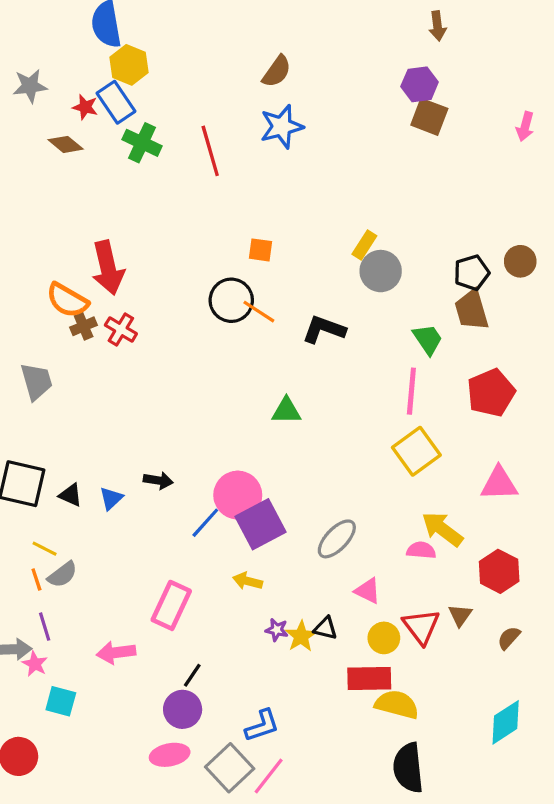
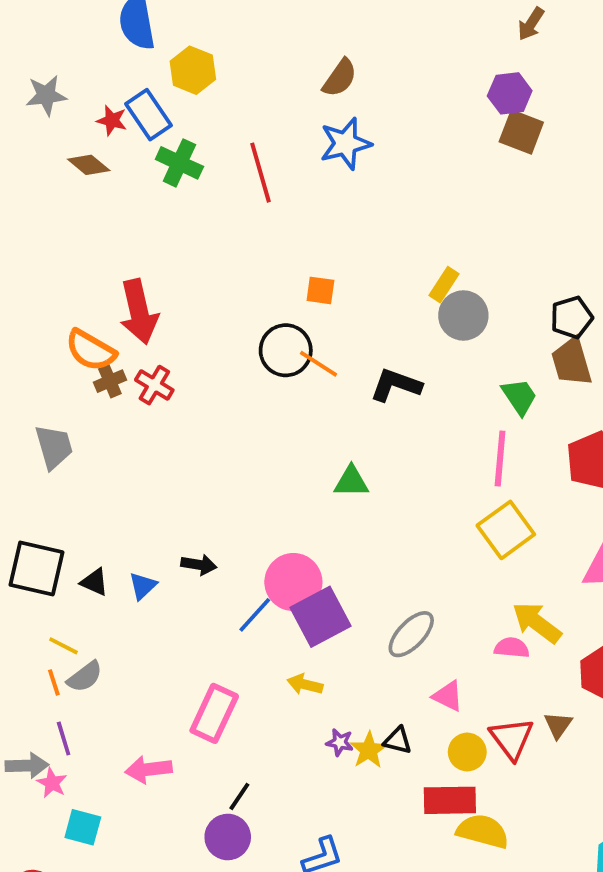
brown arrow: (437, 26) -> (531, 24), turned 40
yellow hexagon: (129, 65) -> (193, 70), moved

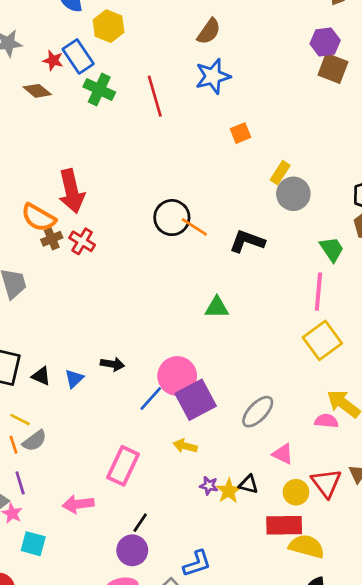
orange square: (320, 290) -> (241, 133), moved, turned -30

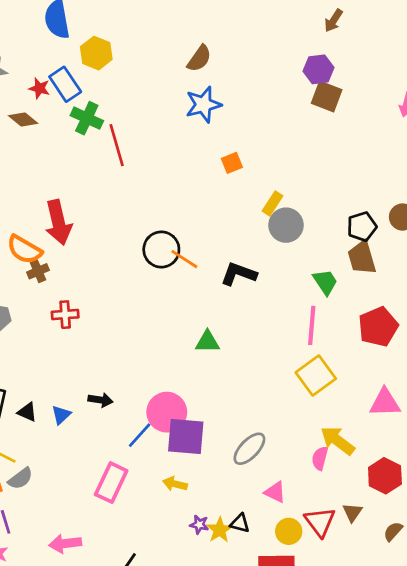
red line: (155, 96) -> (117, 145), moved
red cross: (82, 241) -> (65, 315), moved, turned -35
purple square: (196, 400) -> (186, 437), turned 33
pink semicircle: (326, 421) -> (320, 458), turned -80
pink rectangle: (123, 466) -> (111, 483), moved

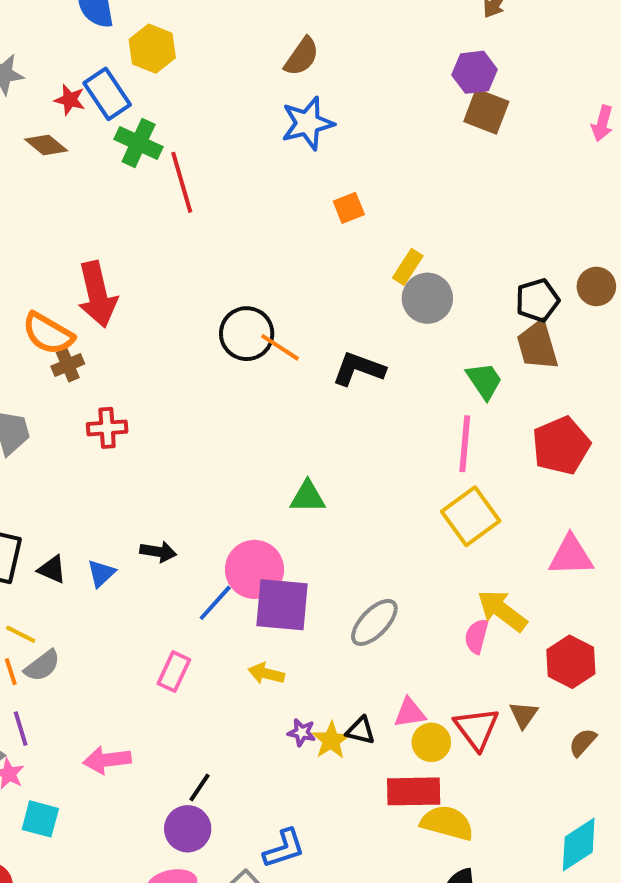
green triangle: (207, 342) -> (308, 497), moved
pink rectangle: (111, 483) -> (174, 672), size x0.7
pink triangle: (275, 492) -> (410, 713), moved, turned -35

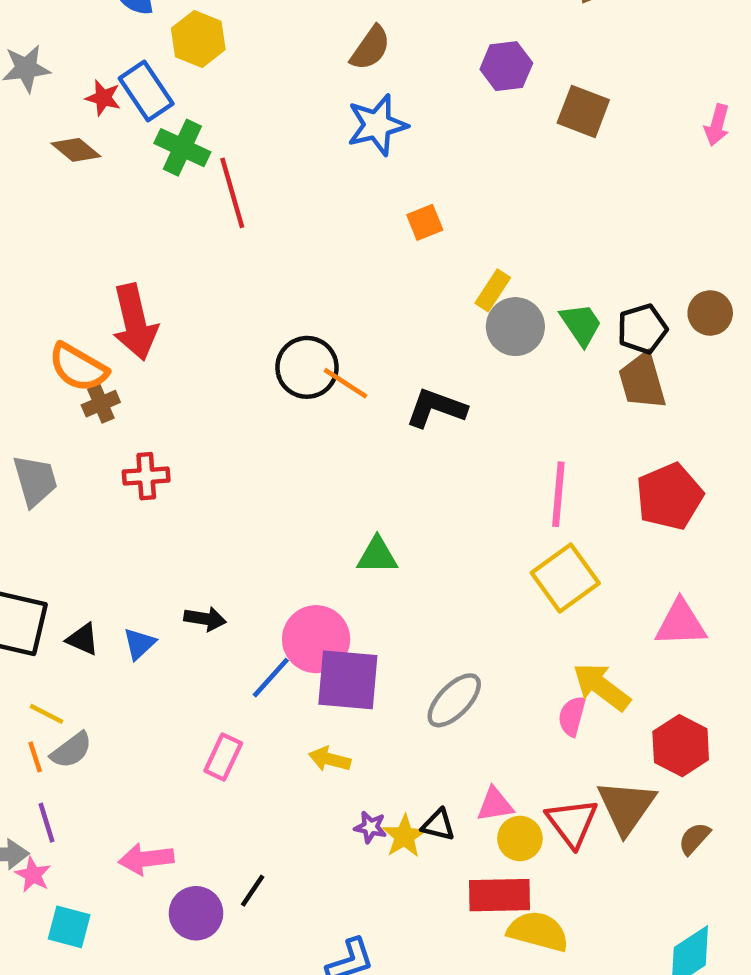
purple hexagon: (475, 72) -> (506, 66), moved
green trapezoid: (484, 381) -> (581, 324), moved
brown triangle: (524, 715) -> (626, 807), size x1.8
purple circle: (188, 829) -> (196, 913), moved

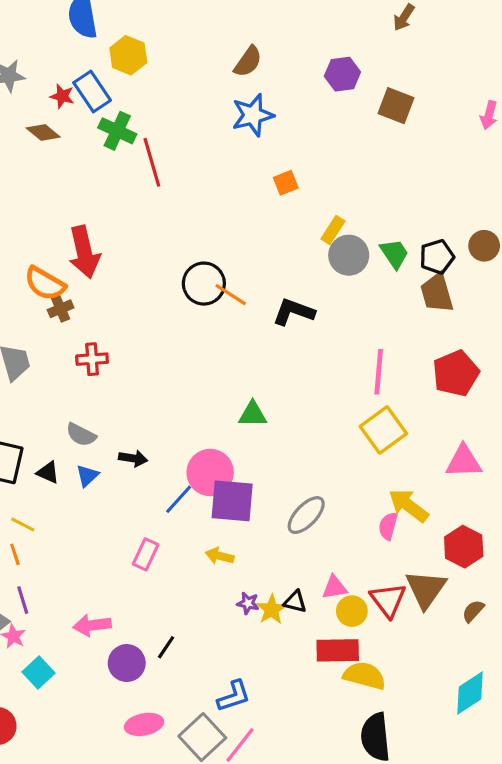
gray semicircle: (71, 750) -> (81, 435), moved, turned 64
cyan square: (69, 927) -> (39, 672), turned 32

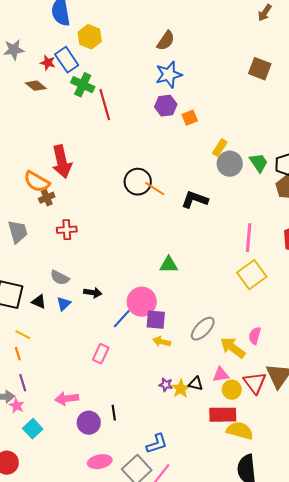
purple hexagon: (342, 74) -> (166, 106), moved
purple square: (232, 501) -> (156, 320), size x0.7
yellow arrow: (409, 506) -> (233, 348), moved
yellow arrow: (220, 556) -> (162, 342), moved
black line: (166, 647) -> (114, 413), turned -42

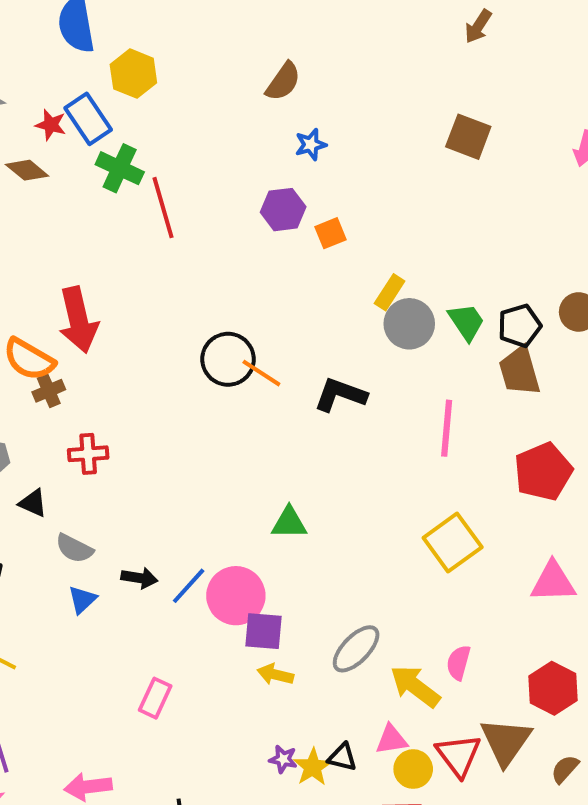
blue star: (169, 75) -> (311, 145), moved, size x0.6
pink line: (249, 238) -> (447, 428), moved
black triangle: (39, 302) -> (33, 503), moved
blue line: (122, 319) -> (189, 586), moved

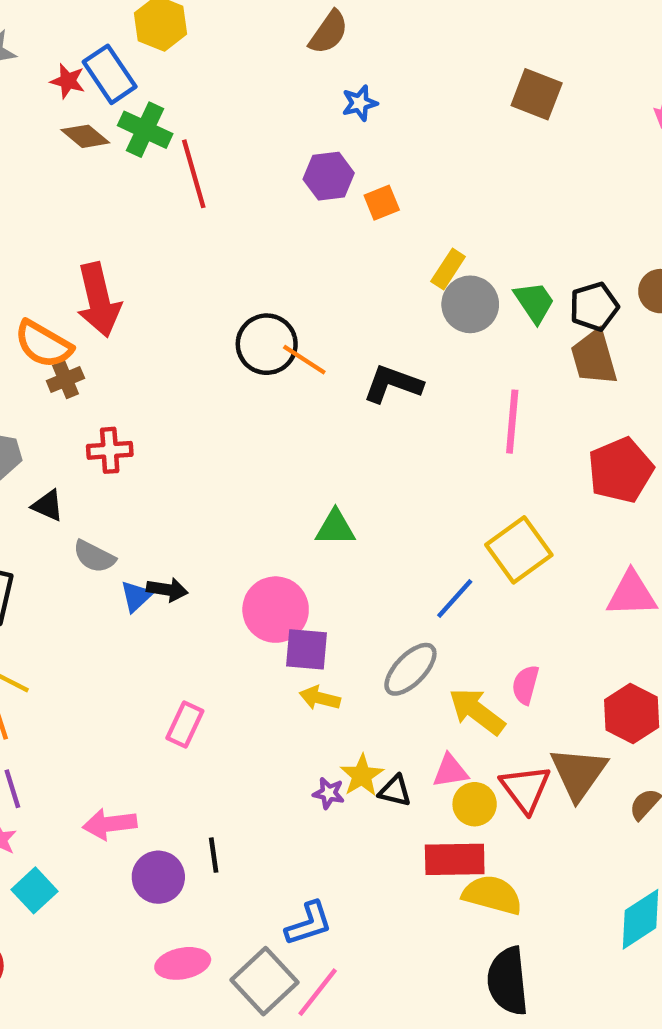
brown diamond: (27, 170) -> (85, 136), moved
blue line: (189, 586) -> (455, 598), moved
blue triangle: (82, 600) -> (136, 596), moved
yellow star: (313, 767) -> (362, 775), moved

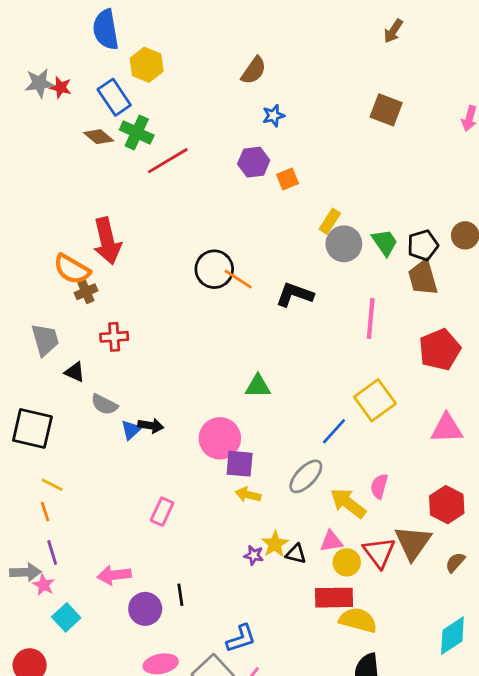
red star: (68, 81) -> (61, 87), moved
red line: (194, 174) -> (168, 161), turned 75

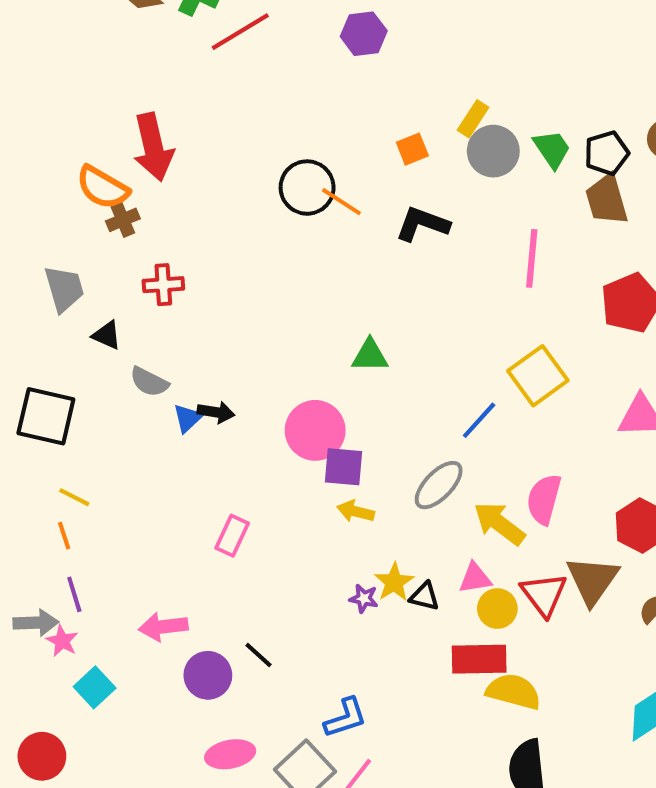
orange square: (288, 179) -> (412, 149), moved
pink semicircle: (379, 486) -> (544, 499), size x1.4
black line: (180, 595) -> (258, 655), turned -40

